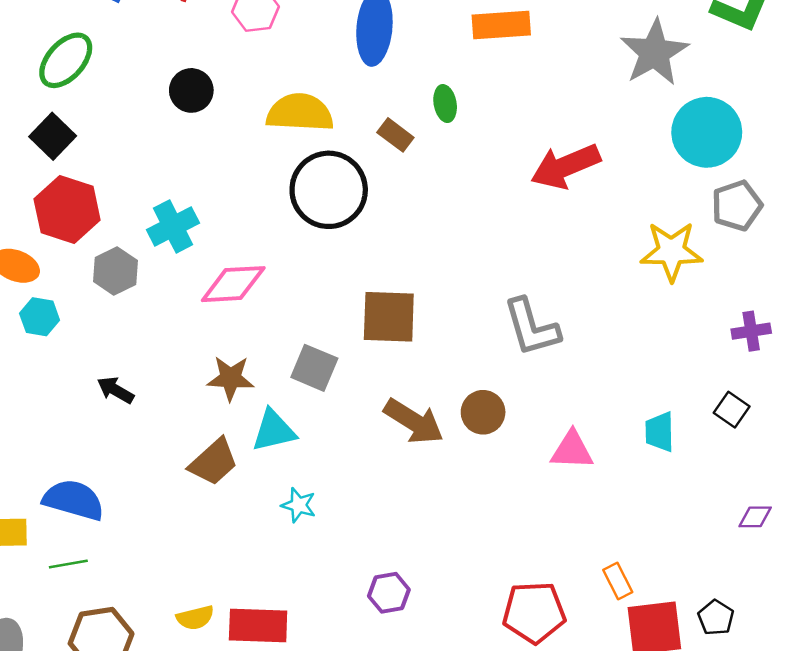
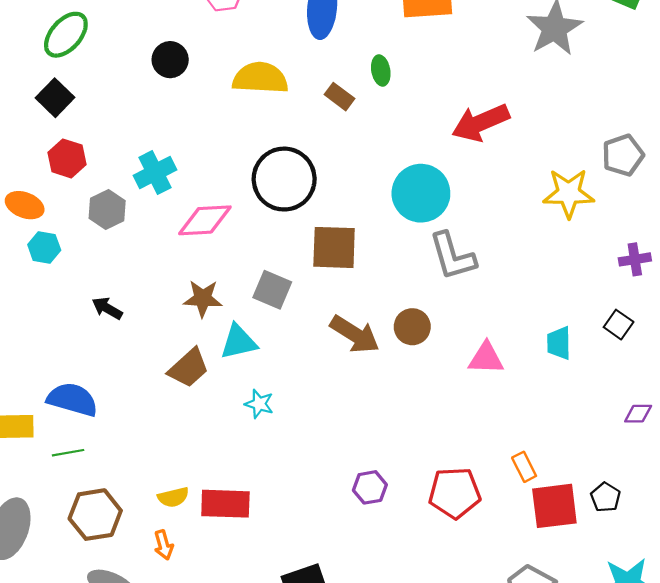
cyan circle: (707, 132) -> (421, 193), moved
black circle: (329, 190) -> (284, 179), moved
red hexagon: (67, 209) -> (67, 158), size x0.7
purple hexagon: (389, 593) -> (370, 487), moved

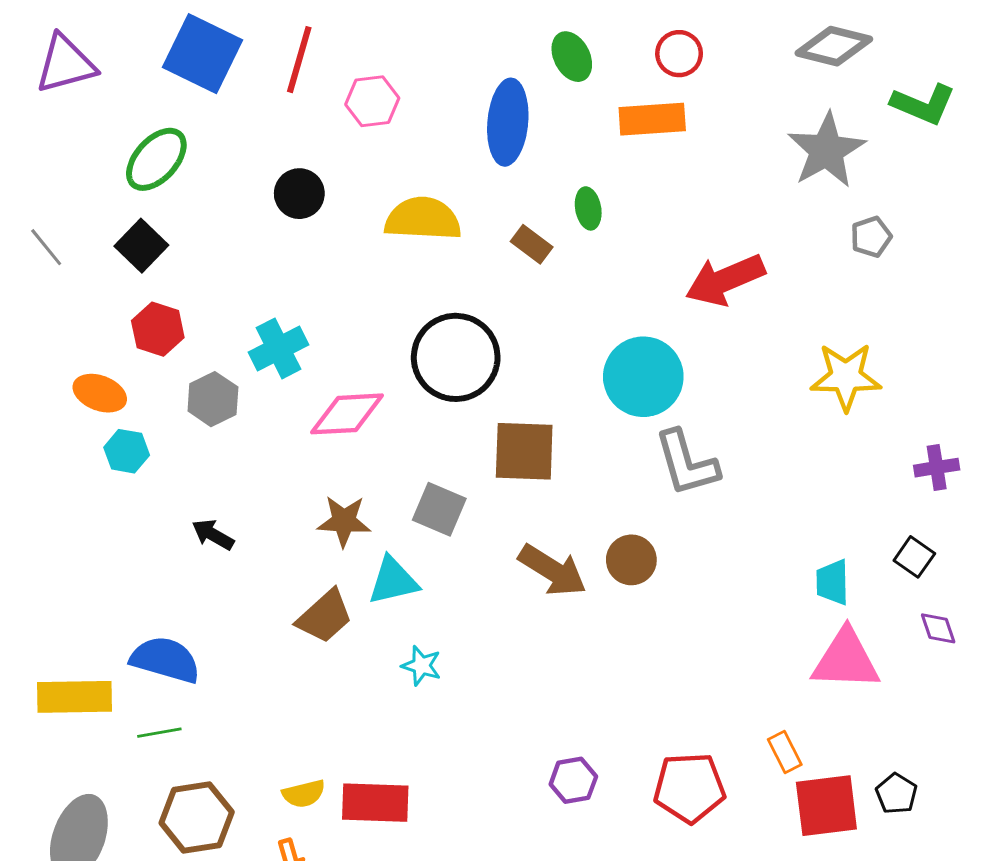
gray pentagon: (623, 155) -> (871, 237), moved, size x0.7
pink triangle: (486, 358) -> (846, 660), moved, size x1.4
purple diamond: (638, 414) -> (938, 628), moved, turned 72

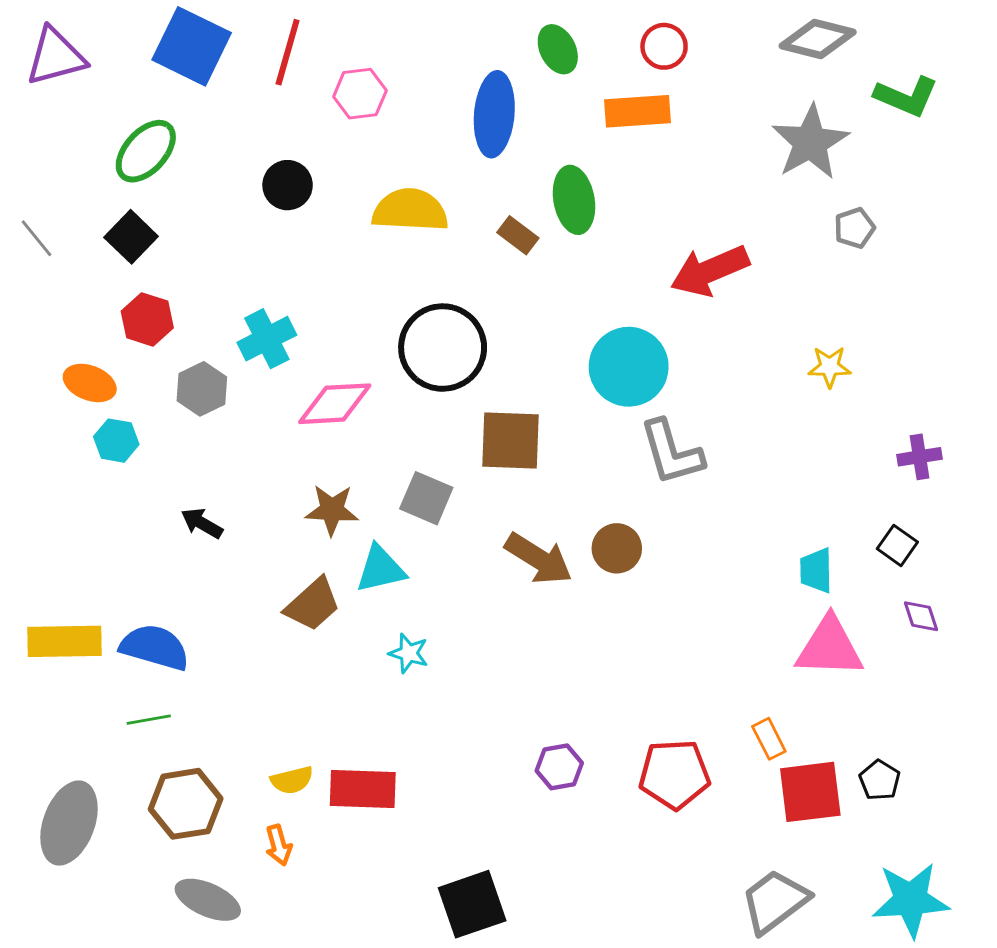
green ellipse: (588, 208) -> (574, 200), size x1.6
yellow star: (846, 377) -> (829, 367), size x0.6
yellow rectangle: (74, 697) -> (65, 641), moved

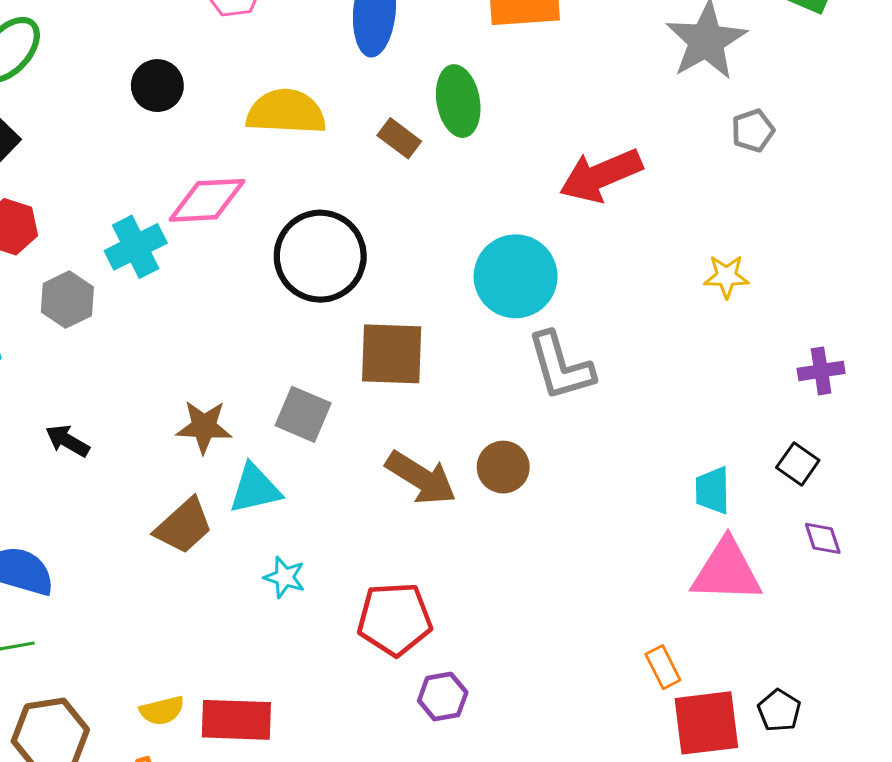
pink diamond: (335, 404) -> (207, 200), moved
red pentagon: (674, 774) -> (395, 619), moved

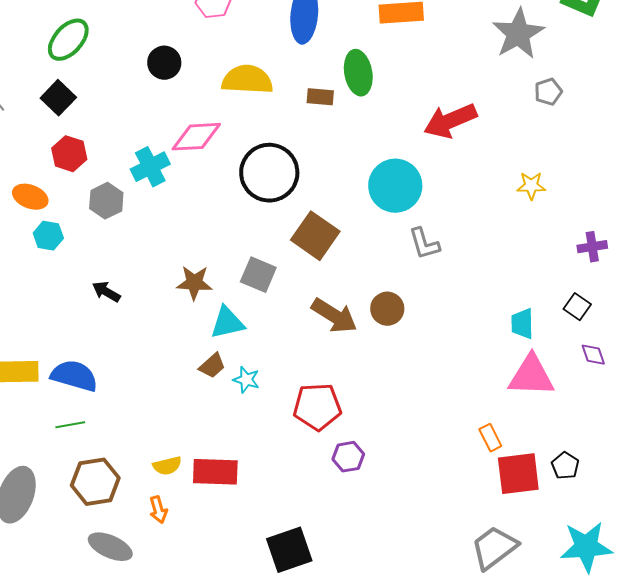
brown rectangle: (399, 138) -> (320, 97), turned -32
brown square: (392, 354) -> (315, 236), turned 33
gray L-shape: (561, 366) -> (424, 244), size x0.7
brown trapezoid: (184, 526) -> (212, 366), moved, size x0.7

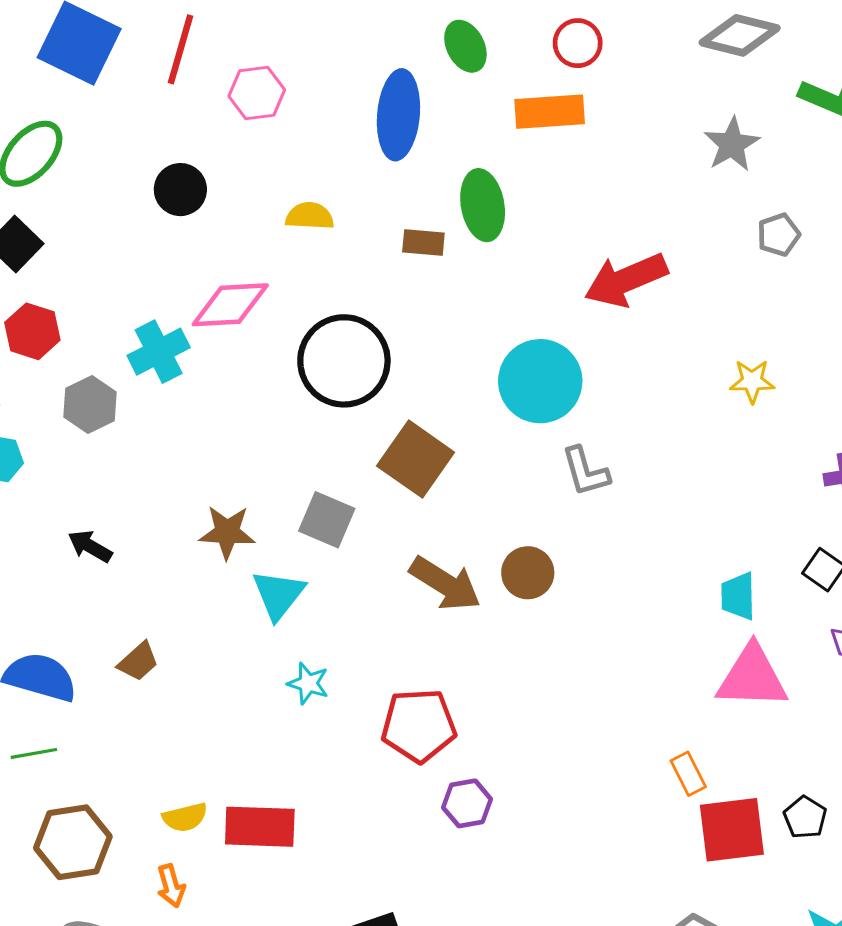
gray star: (518, 34) -> (732, 144), size x0.7
yellow semicircle: (247, 80) -> (310, 216), size x0.6
cyan triangle: (227, 323) -> (279, 595), turned -39
brown trapezoid: (212, 366) -> (138, 662), moved

